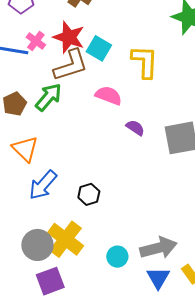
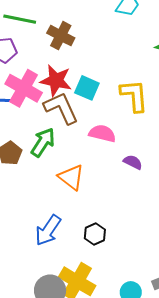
pink cross: (36, 41) -> (24, 88), size x1.8
brown L-shape: (71, 65) -> (61, 108), turned -90
orange triangle: (25, 149) -> (71, 177), moved

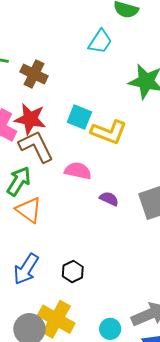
cyan square: (87, 88) -> (79, 117), moved
yellow L-shape: (134, 96) -> (109, 132), turned 117
orange triangle: (71, 177) -> (29, 210), moved

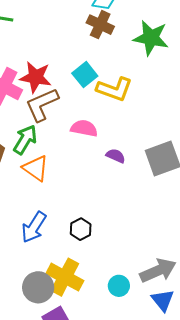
brown cross: (34, 74) -> (100, 25), moved
cyan square: (79, 117) -> (85, 75), turned 30
brown L-shape: (36, 146) -> (42, 105), turned -87

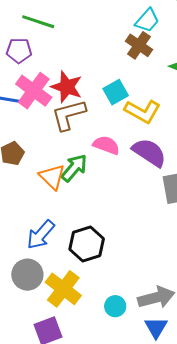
green arrow: (25, 140) -> (74, 168), moved
purple semicircle: (116, 156) -> (149, 152), moved, size x1.8
black hexagon: (81, 229) -> (87, 244), size x1.6
gray circle: (38, 287) -> (27, 275), moved

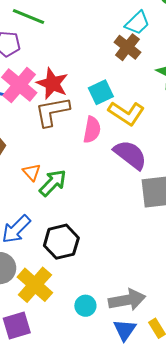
pink semicircle: (106, 145) -> (92, 130), moved, turned 76
green arrow: (74, 168) -> (53, 183), moved
orange triangle: (52, 177) -> (32, 172), size x0.7

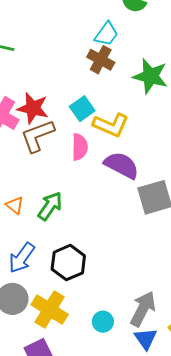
orange triangle: (32, 172) -> (15, 205), moved
gray arrow: (127, 300) -> (143, 309), turned -42

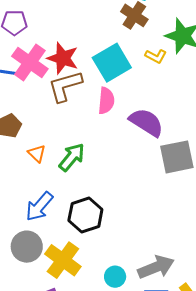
cyan square: (82, 109) -> (112, 63), size x1.5
yellow L-shape: (111, 125) -> (156, 56), moved, size x0.6
gray arrow: (143, 309) -> (156, 267), turned 36

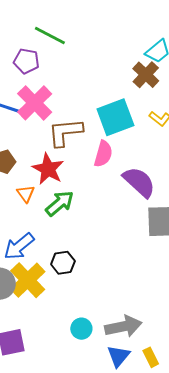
red star: (63, 58) -> (48, 169), moved
black hexagon: (85, 215) -> (63, 263), size x0.7
yellow cross: (63, 260) -> (28, 280), moved

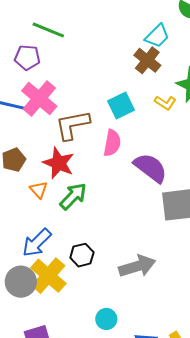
cyan square: (115, 117) -> (121, 105), size x0.7
gray arrow: (123, 326) -> (137, 266), moved

